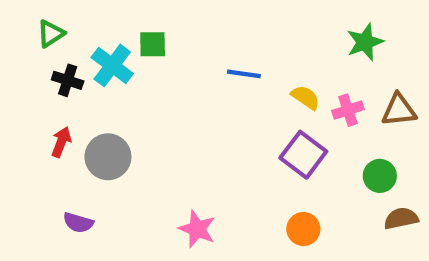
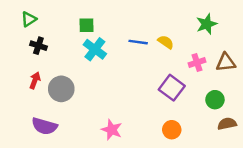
cyan cross: (112, 65) -> (95, 49), moved
yellow semicircle: (305, 97) -> (166, 42), moved
purple semicircle: (78, 223) -> (44, 126), size x1.5

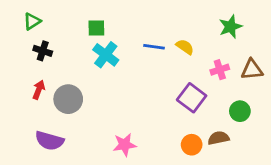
brown semicircle: (227, 124) -> (218, 138), moved
pink star: (112, 130) -> (125, 145), turned -30

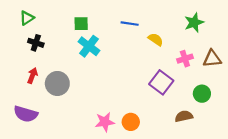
blue line: (154, 47) -> (130, 24), moved
purple semicircle: (49, 141) -> (26, 114), moved
orange circle: (192, 145) -> (131, 122), moved

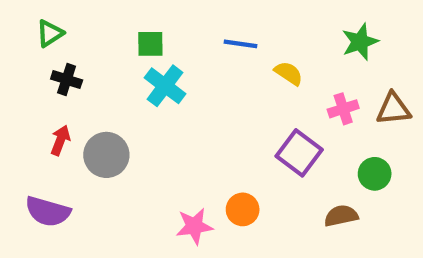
orange circle: (131, 122) -> (243, 209), moved

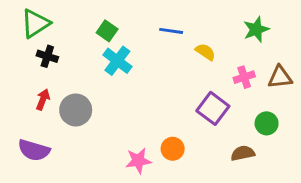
green triangle: (50, 33) -> (35, 23), size x1.5
green square: (150, 44) -> (107, 31), turned 36

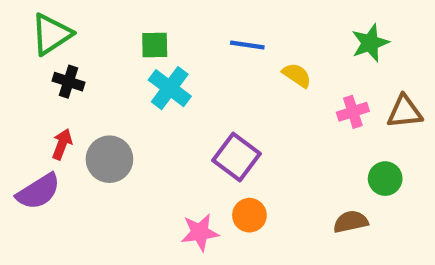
green square: (107, 31) -> (155, 45), turned -36
purple square: (213, 108) -> (237, 157), moved
purple semicircle: (34, 150) -> (38, 191), moved, turned -48

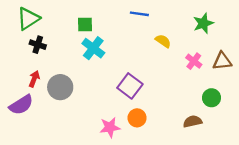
blue line: (247, 45) -> (139, 14), moved
pink cross: (353, 112) -> (194, 61), turned -35

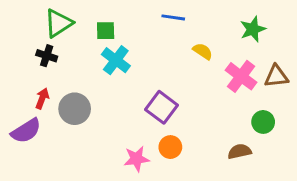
green triangle: (28, 19) -> (58, 23), moved
pink cross: (194, 61) -> (241, 76), size x1.5

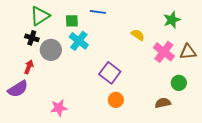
blue line: (173, 17) -> (98, 12), moved
gray circle: (75, 109) -> (51, 50), moved
pink star: (136, 159) -> (59, 108), moved

